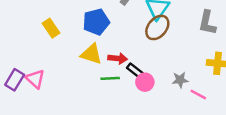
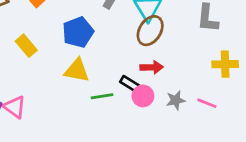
red arrow: (118, 58) -> (152, 67), moved
gray star: (180, 80) -> (176, 100), moved

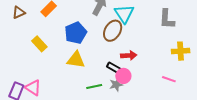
brown ellipse: (150, 31) -> (113, 31), moved
green line: (102, 96) -> (94, 86), moved
gray star: (176, 100) -> (116, 85), moved

